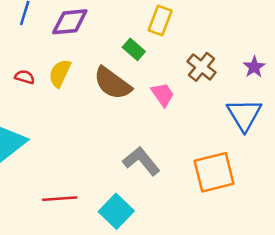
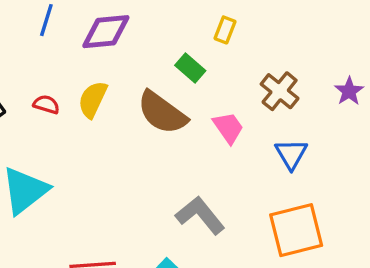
yellow rectangle: (160, 21) -> (225, 30), size x0.7
blue triangle: (244, 115) -> (291, 154), moved, size x0.7

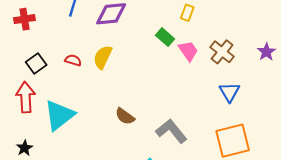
brown semicircle: (162, 113) -> (125, 116), moved, size x0.6
pink trapezoid: (228, 128) -> (188, 51), moved

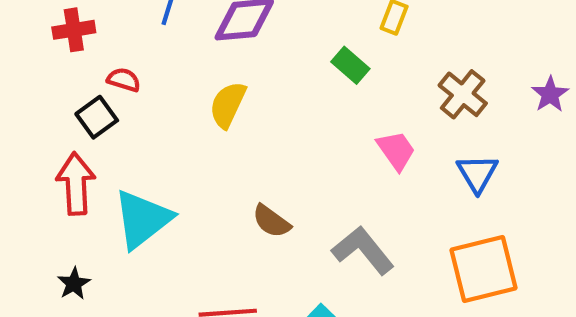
pink trapezoid: (188, 51) -> (396, 150), moved
red semicircle: (73, 60) -> (124, 80), moved

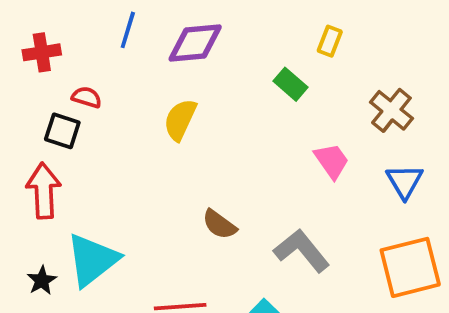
black square: (97, 117) -> (62, 131), turned -36
cyan triangle: (142, 219) -> (92, 260), moved

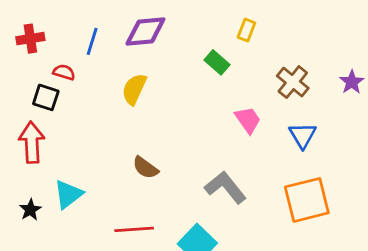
blue line: (128, 30) -> (92, 41), moved
brown semicircle: (219, 224) -> (145, 168), moved
cyan triangle: (92, 260) -> (68, 194), size x0.7

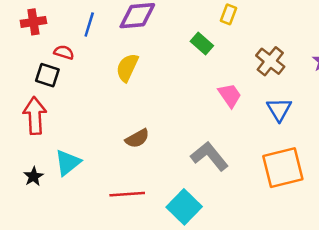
brown semicircle: (145, 168) -> (137, 138), turned -65

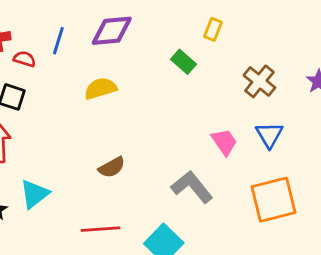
red semicircle: (64, 52) -> (25, 59), moved
yellow semicircle: (127, 68) -> (101, 88), turned 48
pink trapezoid: (230, 95) -> (224, 142), moved

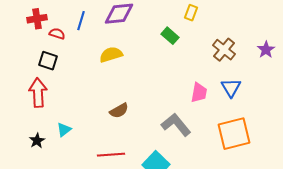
pink trapezoid: (224, 142) -> (199, 93), turned 45
cyan triangle: (34, 194) -> (64, 130), size x0.7

